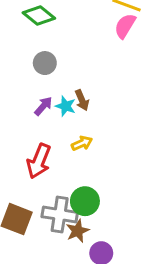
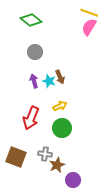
purple arrow: (43, 106) -> (34, 81), turned -56
green circle: (85, 201) -> (62, 128), moved
gray cross: (60, 215) -> (45, 154), size x0.6

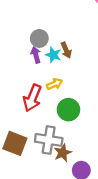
gray circle: (35, 52) -> (39, 38), moved
yellow arrow: (60, 106) -> (54, 84), moved
gray cross: (45, 154) -> (49, 140), size x1.6

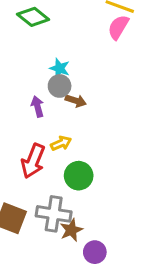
gray circle: (39, 38) -> (60, 86), moved
brown arrow: (66, 50) -> (76, 101), turned -49
cyan star: (53, 55) -> (60, 68), moved

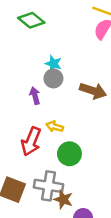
brown arrow: (76, 101) -> (93, 91), moved, size x1.5
yellow arrow: (61, 143) -> (55, 127), turned -140
brown star: (71, 230) -> (63, 199), turned -30

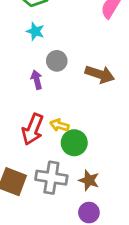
cyan star: (53, 64) -> (35, 31), moved
yellow arrow: (55, 127) -> (59, 125), moved
brown star: (63, 199) -> (89, 180), moved

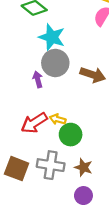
cyan star: (35, 31) -> (52, 37), moved, size x1.6
gray circle: (57, 61) -> (55, 63), size x1.5
red arrow: (33, 129) -> (34, 123), turned 36

